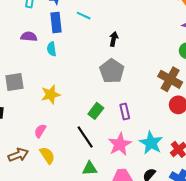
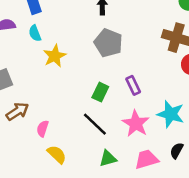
yellow star: (51, 95) -> (55, 56), moved
brown arrow: (18, 155) -> (17, 111), moved

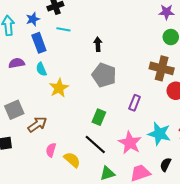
purple rectangle: (133, 85) -> (135, 103), moved, turned 49
brown arrow: (17, 111) -> (37, 124), moved
yellow semicircle: (57, 154) -> (72, 160), moved

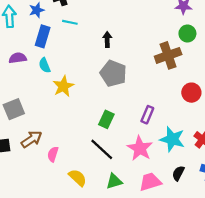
blue rectangle: (39, 43) -> (43, 36), turned 36
brown cross: (162, 68) -> (168, 55), moved, turned -35
purple rectangle: (135, 103) -> (147, 115), moved
brown arrow: (37, 124) -> (32, 139), moved
yellow semicircle: (72, 160) -> (78, 178), moved

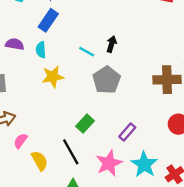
cyan line: (70, 22) -> (87, 52), moved
purple semicircle: (18, 58) -> (15, 44), moved
yellow semicircle: (78, 178) -> (40, 161), moved

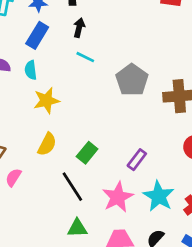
black arrow: (112, 44) -> (79, 28), moved
cyan line: (87, 52) -> (85, 57), moved
gray pentagon: (107, 80) -> (132, 80), moved
yellow semicircle: (40, 161) -> (47, 144), moved, turned 60

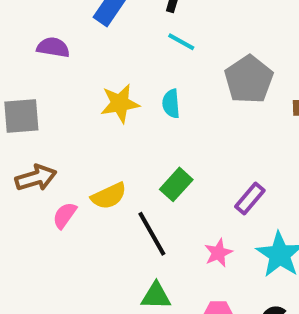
cyan semicircle: (31, 70) -> (171, 104), moved
yellow semicircle: (47, 144) -> (109, 196), moved, turned 35
pink star: (118, 197) -> (218, 253), size x0.6

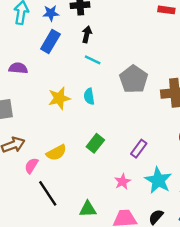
black line: (152, 234) -> (48, 193), moved

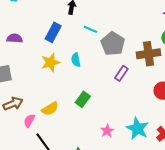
blue rectangle: (50, 42) -> (53, 32), moved
cyan line: (93, 60) -> (91, 29), moved
purple rectangle: (139, 149) -> (121, 73), moved

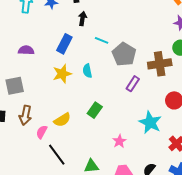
brown arrow: (13, 104) -> (25, 115), turned 126
cyan star: (137, 129) -> (150, 122), moved

